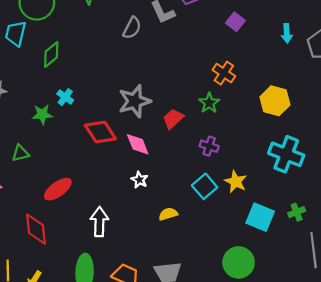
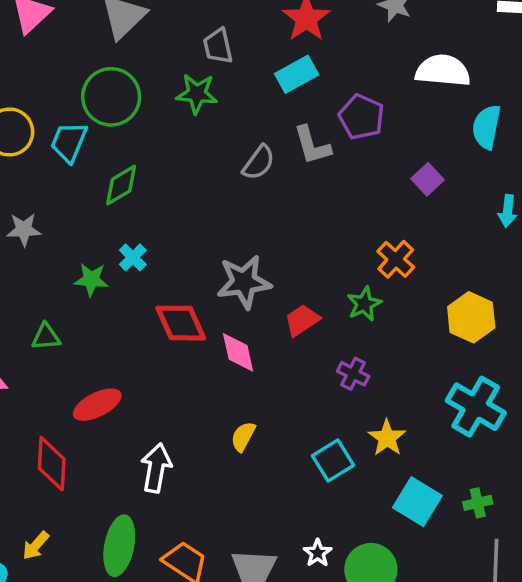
white star: (139, 180) -> (318, 553), moved
cyan square: (205, 186) -> (333, 460), moved
yellow semicircle: (168, 214) -> (243, 436), moved, turned -54

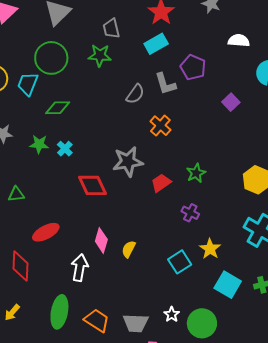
white semicircle: (443, 71) -> (239, 41), size x0.7
green diamond: (121, 185) -> (58, 108), turned 30
orange cross: (396, 259) -> (160, 126), moved
green star: (91, 280) -> (39, 144), moved
pink diamond: (238, 352) -> (101, 240), moved, turned 30

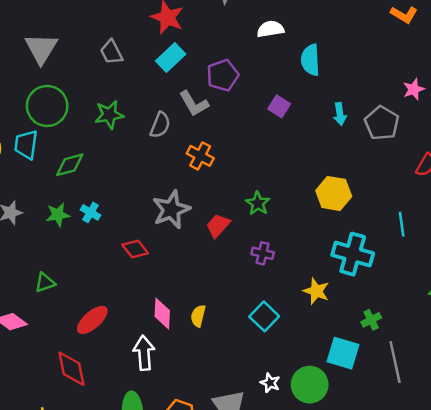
green star: (100, 56) -> (109, 115), moved
purple pentagon: (193, 67) -> (223, 75), turned -30
red diamond: (92, 185) -> (135, 249), size x0.7
yellow star: (210, 249) -> (316, 291), moved
cyan square: (228, 285) -> (343, 353), moved

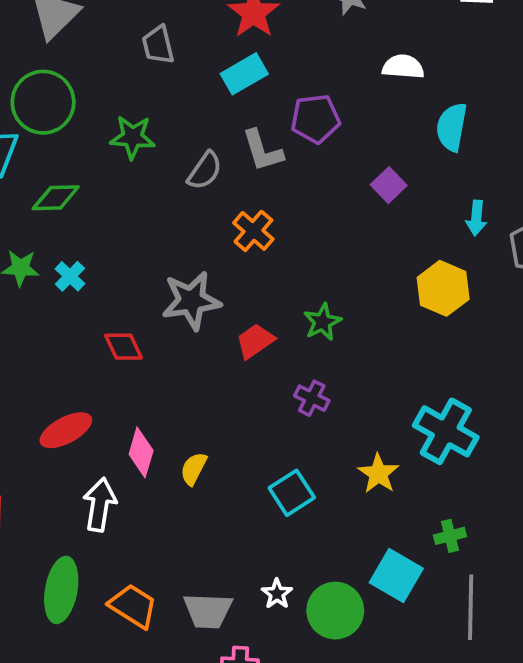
yellow hexagon: (334, 193) -> (443, 288), moved
red ellipse: (92, 320) -> (66, 430), moved

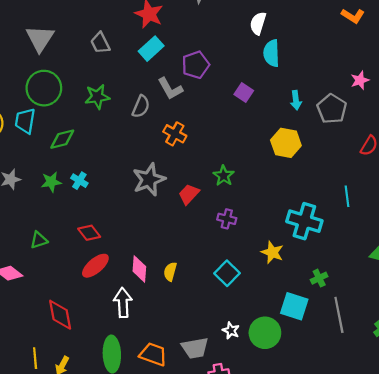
white semicircle: (403, 67) -> (258, 23), moved, turned -65
red diamond: (123, 347) -> (89, 233), moved

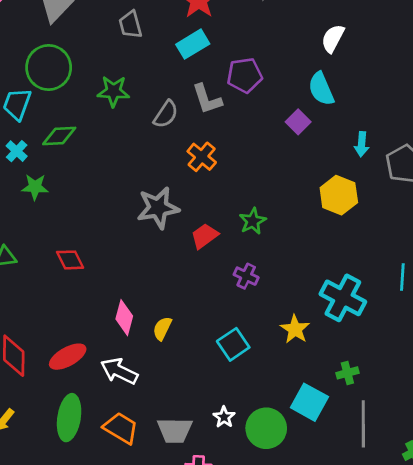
cyan semicircle: (271, 53) -> (321, 89), moved, turned -32
cyan cross: (79, 181) -> (17, 151), moved
red ellipse: (95, 266) -> (68, 357), moved
white arrow: (123, 303) -> (119, 371), moved, turned -72

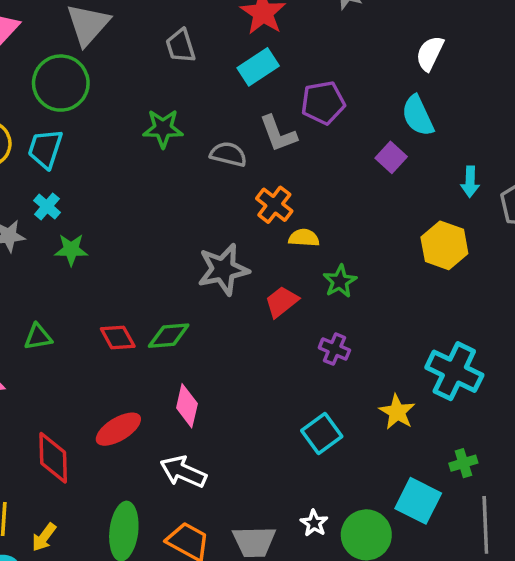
green circle: (49, 67) -> (61, 83), moved
gray semicircle: (166, 114) -> (228, 154), turned -108
green diamond: (59, 136) -> (169, 336), moved
yellow semicircle: (162, 328) -> (304, 238), moved, turned 70
red ellipse: (68, 357) -> (118, 429), moved

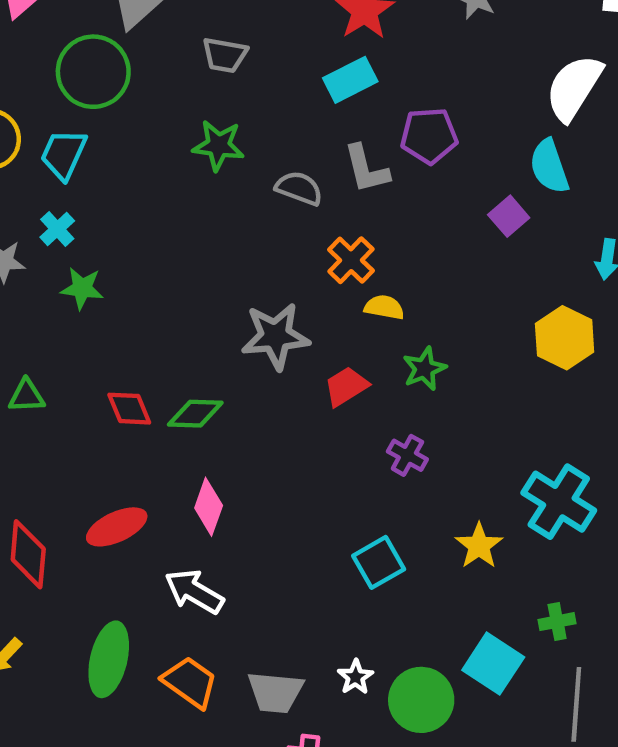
gray trapezoid: (181, 46) -> (225, 55), moved, turned -69
white semicircle: (430, 53) -> (574, 88), size x1.5

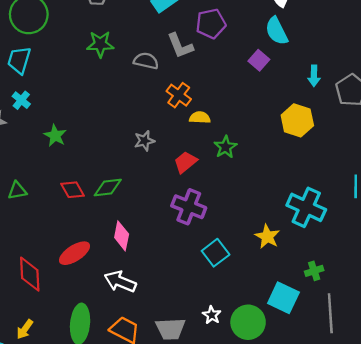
green star: (82, 288) -> (55, 136), moved, turned 30
gray star: (275, 336) -> (144, 141), size x0.6
purple cross: (407, 455) -> (189, 207), moved, size x1.6

